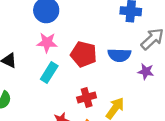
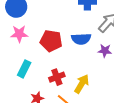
cyan rectangle: (49, 73) -> (24, 69), moved

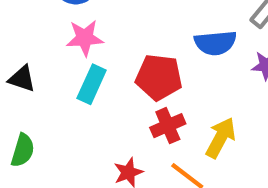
red pentagon: (51, 41) -> (159, 77), moved
cyan rectangle: (24, 69) -> (92, 84), moved

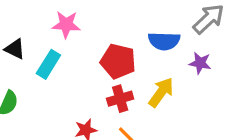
cyan rectangle: (92, 84) -> (48, 64), moved
yellow arrow: (221, 138) -> (161, 92), moved

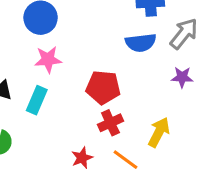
blue semicircle: (164, 41) -> (141, 43), moved
yellow arrow: (161, 92) -> (159, 132), moved

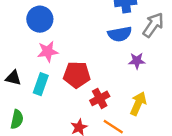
purple star: (182, 77) -> (137, 61), moved
red pentagon: (103, 87) -> (77, 75), moved

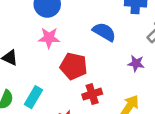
blue semicircle: (120, 34) -> (104, 32), moved, turned -150
cyan rectangle: (41, 84) -> (33, 97), moved

